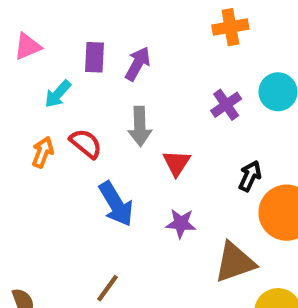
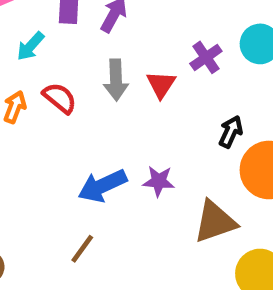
red triangle: (176, 163) -> (161, 84), moved
blue arrow: (116, 204) -> (102, 186), moved, turned 96

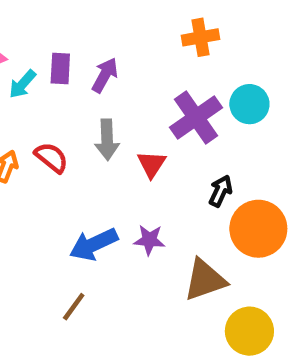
cyan arrow: (30, 46) -> (22, 84), moved
purple cross: (206, 57) -> (196, 117), size x1.6
red triangle: (161, 84) -> (152, 164), moved

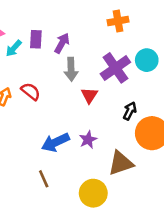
gray arrow: (107, 140) -> (71, 69), moved
purple star: (149, 240) -> (88, 140), turned -30
brown line: (74, 307) -> (44, 179), turned -60
yellow circle: (249, 331) -> (93, 193), moved

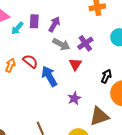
purple cross: (115, 68) -> (85, 43), moved, size x0.7
gray arrow: (71, 69) -> (61, 44), turned -60
blue arrow: (55, 142) -> (49, 76), moved, turned 85

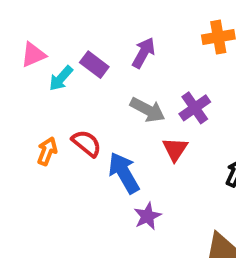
purple rectangle: (34, 21) -> (94, 65), turned -56
purple arrow: (54, 24) -> (144, 53), moved
purple star: (74, 98) -> (147, 216), moved

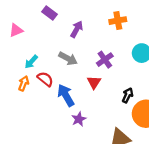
purple rectangle: (94, 65) -> (50, 13), moved
cyan arrow: (61, 78) -> (31, 62), moved
gray arrow: (147, 110) -> (68, 58), moved

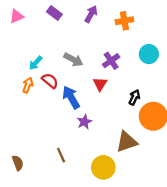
purple arrow: (77, 29) -> (91, 14), moved
pink triangle: (16, 30) -> (17, 16), moved

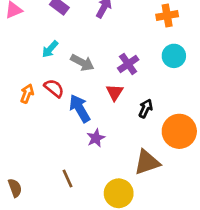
orange cross: (124, 21) -> (167, 15), moved
cyan arrow: (36, 63) -> (50, 49), moved
black arrow: (134, 97) -> (146, 108), moved

